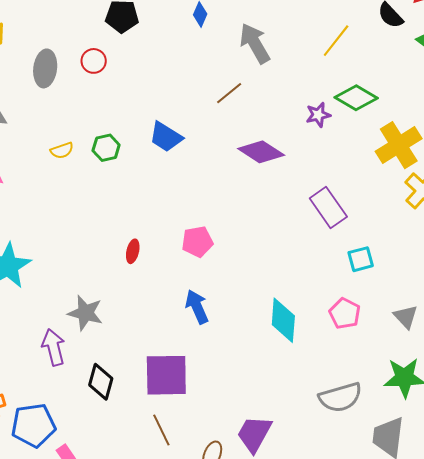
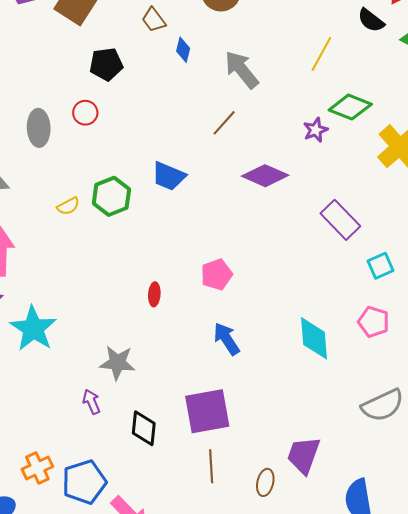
green hexagon: (106, 148) -> (111, 196), size x1.4
purple arrow: (54, 347) -> (92, 402), size x0.7
brown line: (161, 430) -> (211, 466), turned 32

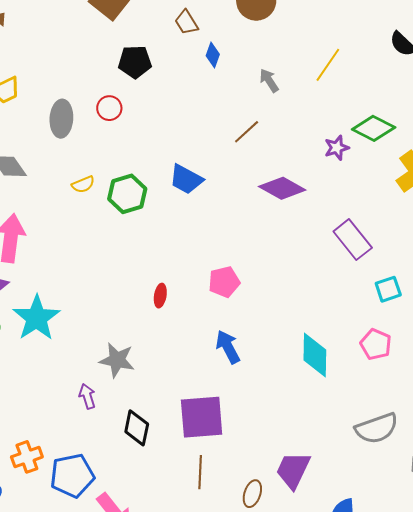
yellow line: (321, 54) -> (328, 65), moved
gray arrow: (242, 70) -> (269, 80), size x0.6
yellow semicircle: (68, 206) -> (83, 184), moved

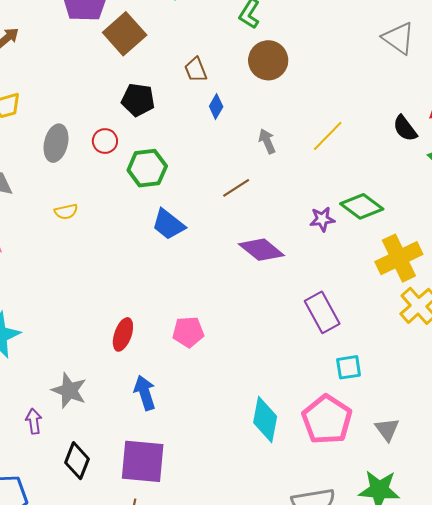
green hexagon: (127, 194) -> (147, 168), moved
red ellipse: (160, 296) -> (123, 334), size x1.4
pink pentagon: (376, 344) -> (327, 420), size x1.6
blue arrow: (228, 347) -> (145, 393), moved

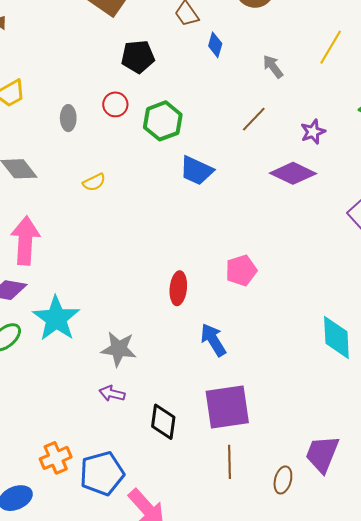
gray ellipse: (56, 143) -> (68, 118), size x0.7
purple star: (322, 219) -> (313, 132), moved
gray star: (69, 390) -> (119, 349), moved
purple arrow: (34, 421) -> (112, 394), turned -55

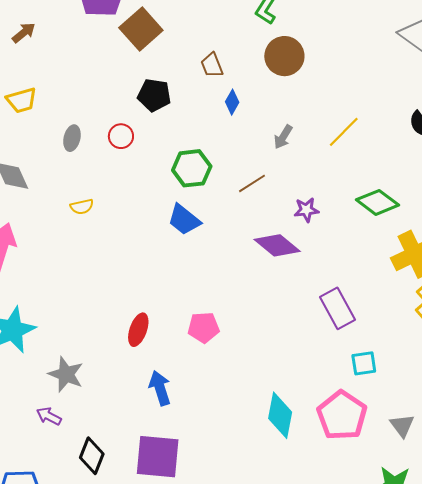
gray arrow: (273, 67) -> (283, 137), turned -125
green hexagon: (163, 121) -> (192, 168), moved

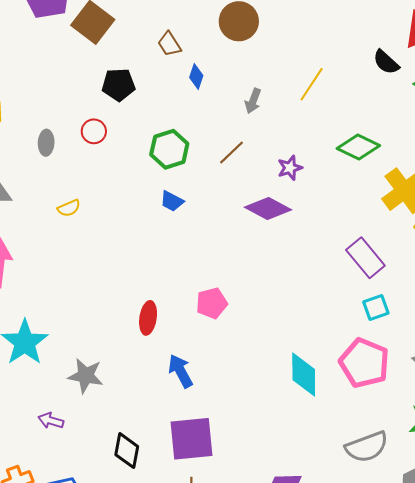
blue trapezoid: (184, 220) -> (172, 201), size x0.7
purple rectangle: (338, 308) -> (365, 258), moved
purple arrow: (49, 416) -> (51, 421), moved

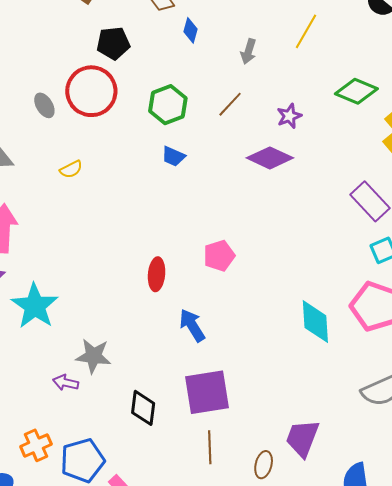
red circle: (94, 131) -> (91, 91), size x2.0
gray ellipse: (46, 143) -> (44, 105), turned -30
gray star: (86, 376) -> (93, 356), moved

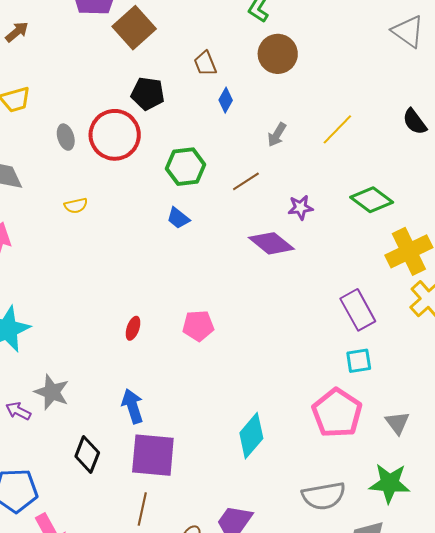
red ellipse: (157, 274) -> (133, 328), size x0.7
cyan diamond: (315, 322) -> (251, 436), moved, turned 30
blue arrow: (192, 325) -> (133, 406), moved

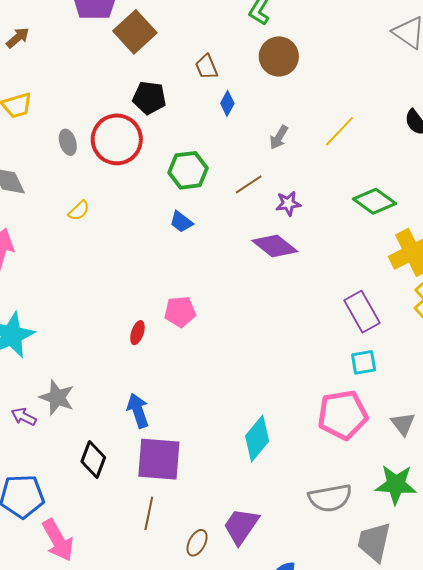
yellow semicircle: (76, 206) -> (79, 211), turned -30
purple star: (300, 207) -> (288, 203), moved
pink pentagon: (198, 326) -> (180, 312), moved
pink pentagon: (337, 413) -> (343, 415), turned 30

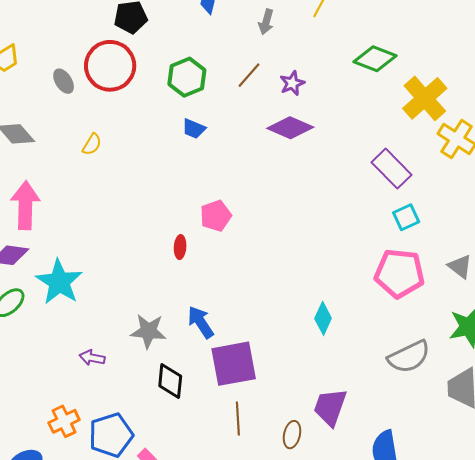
gray star: (57, 397) -> (148, 331), moved
pink pentagon: (343, 415) -> (399, 273), turned 30
cyan diamond: (257, 438) -> (323, 318), size x0.7

